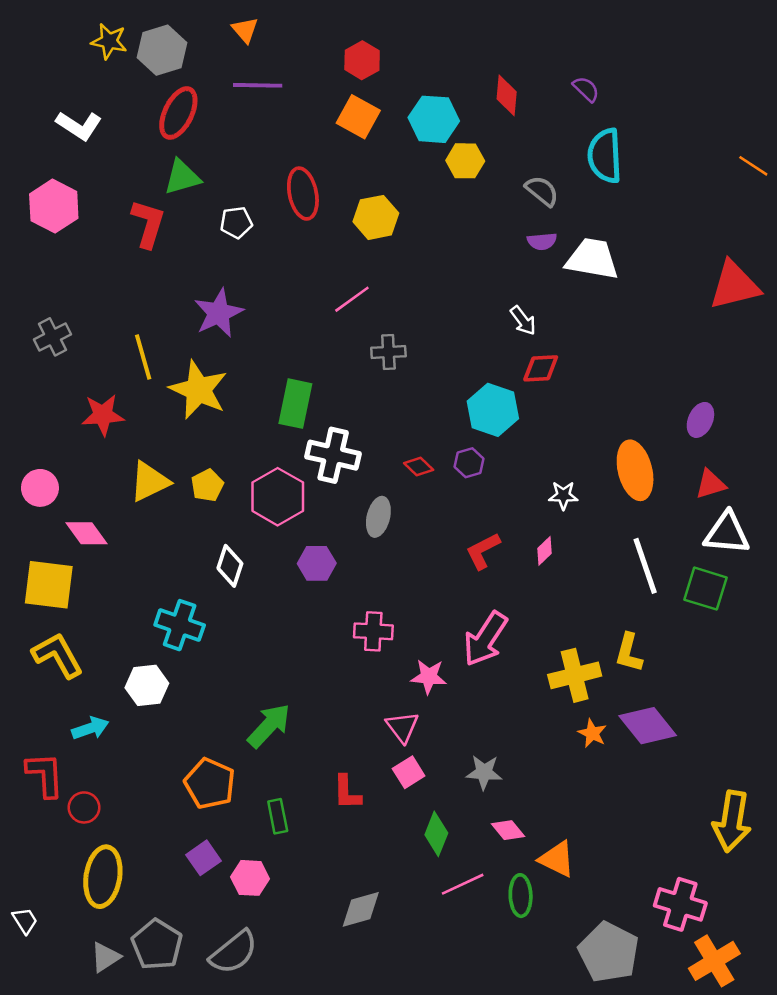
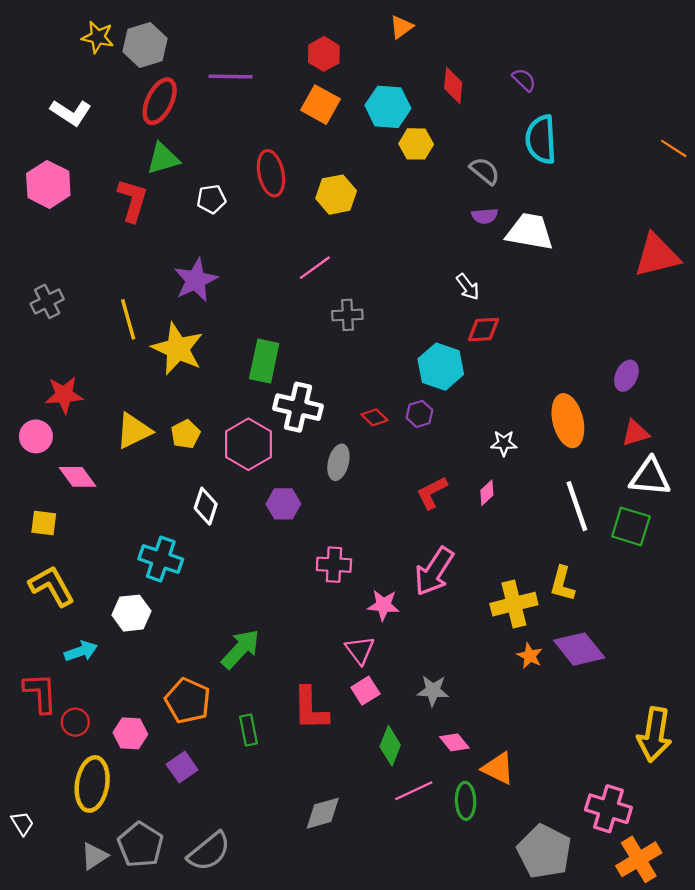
orange triangle: (245, 30) -> (401, 27), moved, turned 35
red star: (103, 415) -> (64, 395), moved
yellow square: (49, 585) -> (44, 523), size x0.6
red L-shape: (347, 792) -> (310, 709), size x1.4
pink hexagon: (250, 878) -> (130, 733), moved

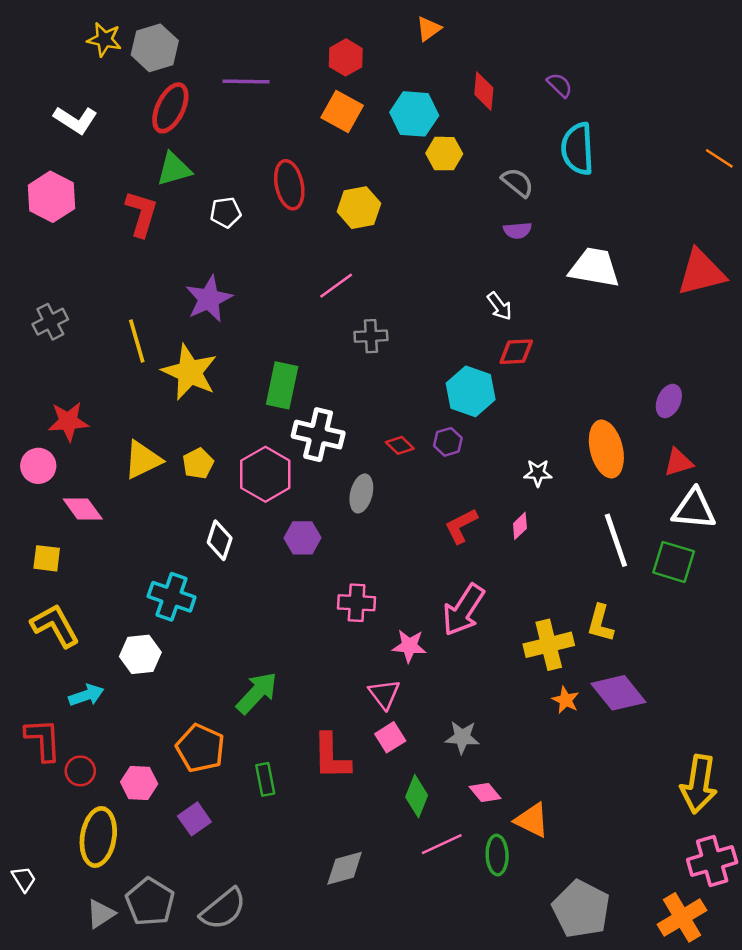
white trapezoid: (530, 232) -> (594, 268), moved
pink cross: (608, 809) -> (712, 861), moved, turned -33

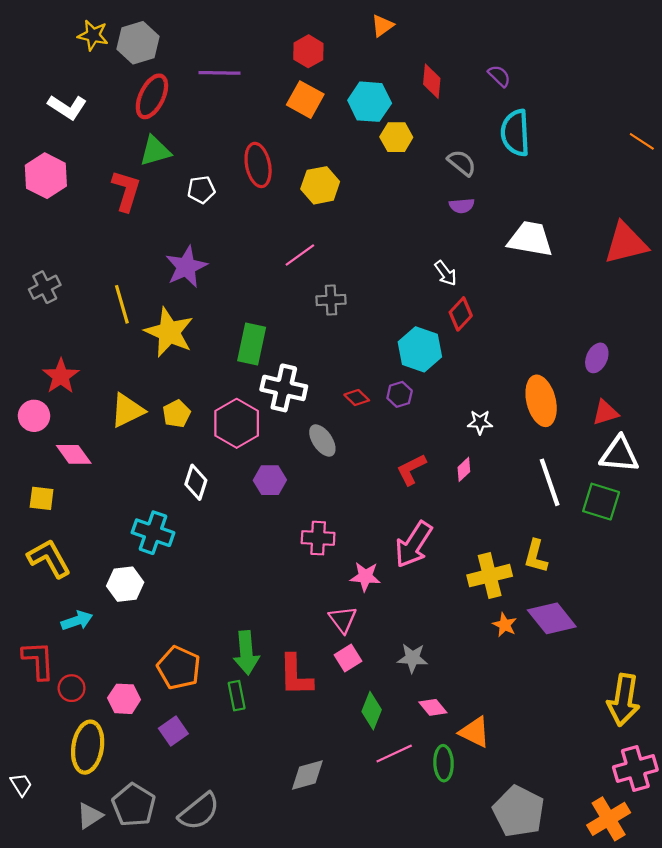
red diamond: (516, 352) -> (461, 314), turned -44
red star: (68, 421) -> (61, 376), turned -30
gray ellipse: (361, 493) -> (322, 440), turned -48
green arrow: (257, 693) -> (246, 653), moved, turned 132

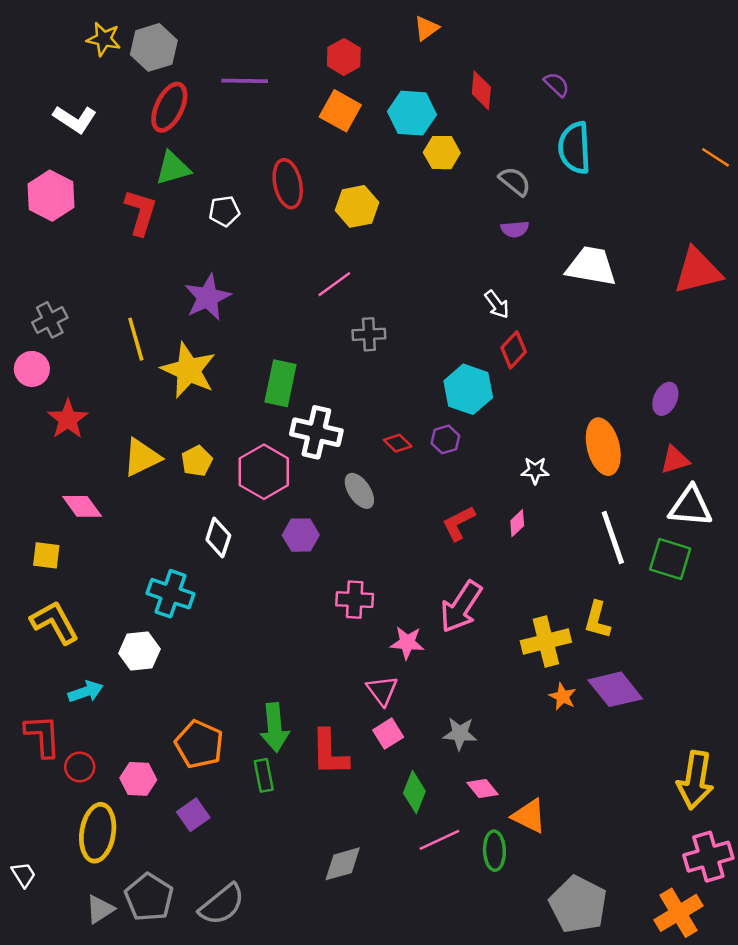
pink circle: (34, 416) -> (32, 369), moved

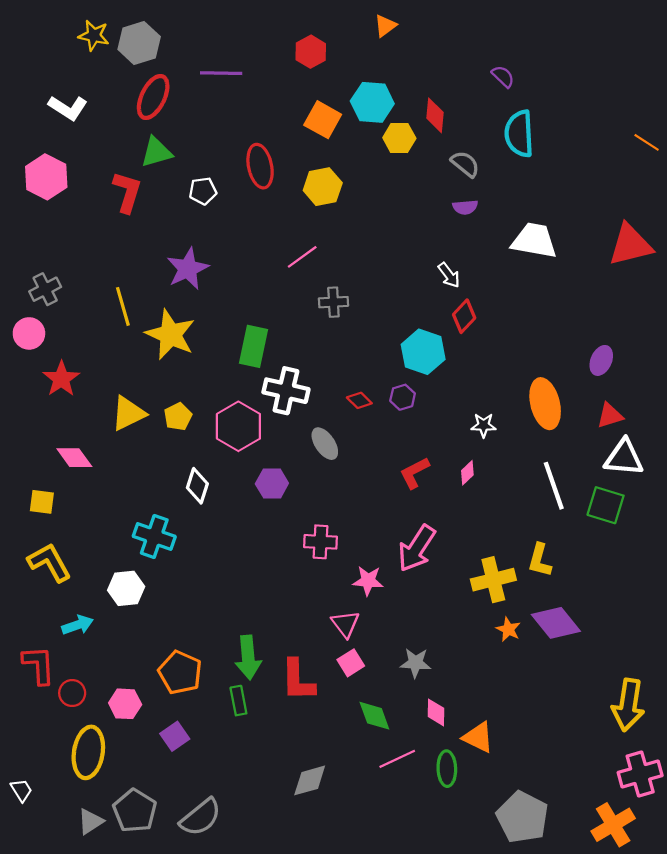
red diamond: (481, 90) -> (435, 115), moved
orange square: (340, 111) -> (323, 120), moved
pink diamond: (483, 789) -> (436, 712), turned 40
green diamond: (414, 792) -> (374, 716), turned -42

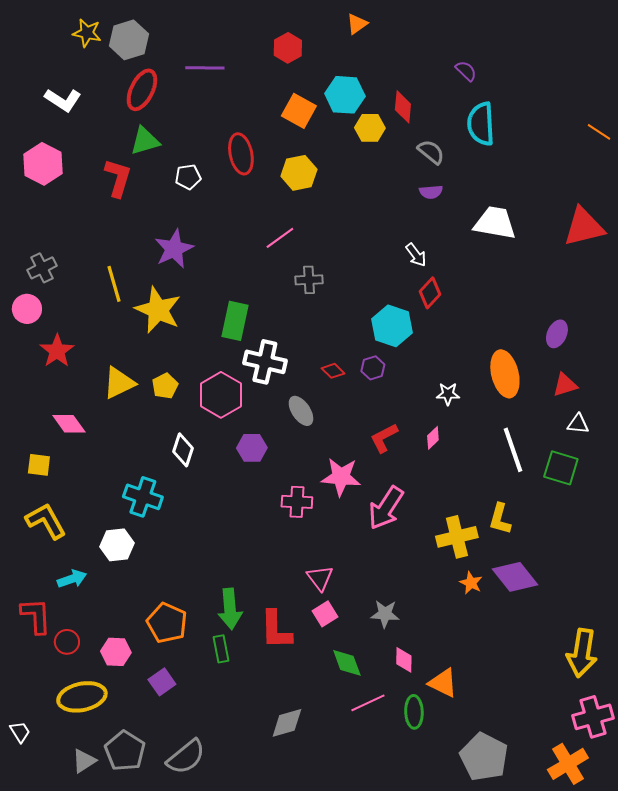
white triangle: (624, 458) -> (578, 424), size x0.6
pink star: (368, 581) -> (341, 477), moved, size x1.4
yellow ellipse: (88, 752) -> (82, 697), turned 69

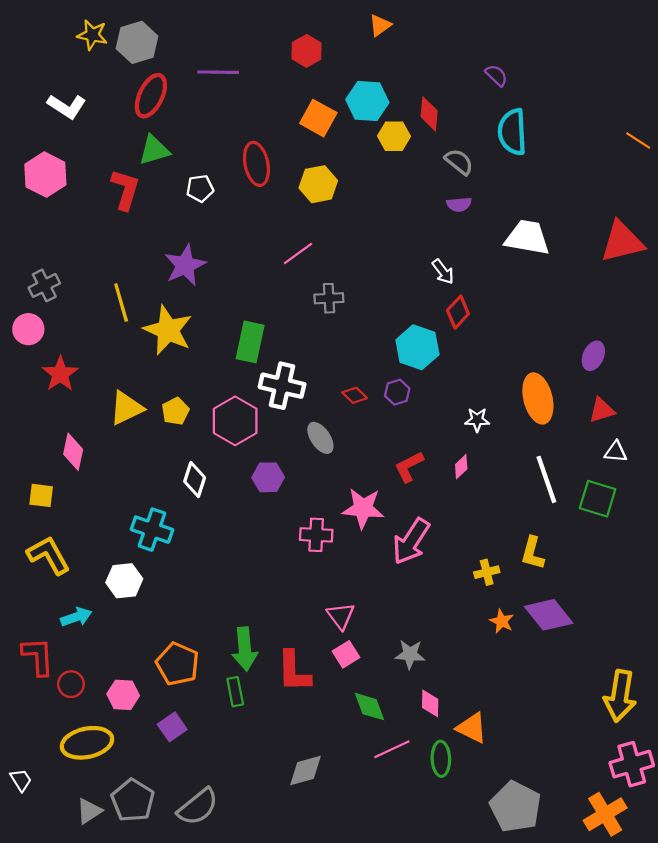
pink diamond: (69, 424) -> (73, 452), turned 48
yellow cross: (457, 537) -> (487, 572), size x0.6

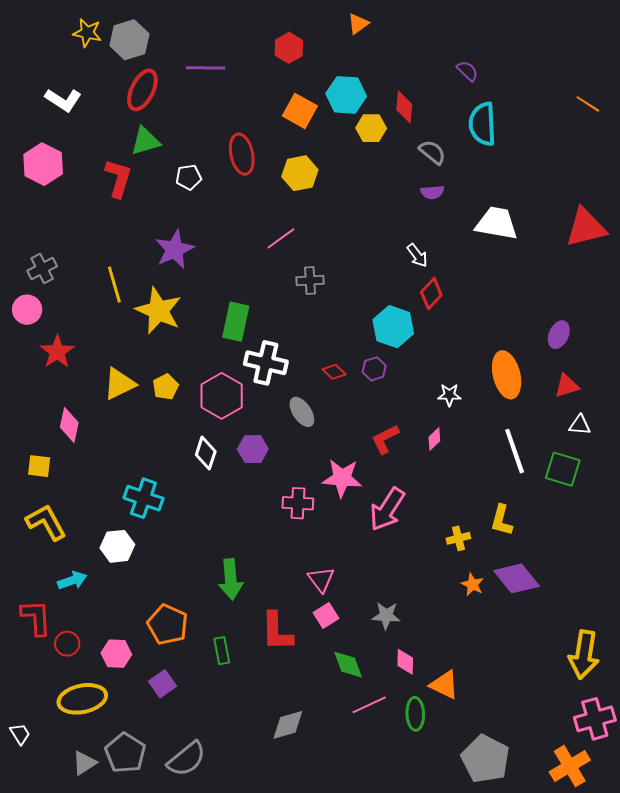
orange line: (638, 140) -> (588, 104), moved
white diamond: (195, 479) -> (206, 453), moved
green arrow: (245, 649) -> (231, 579), moved

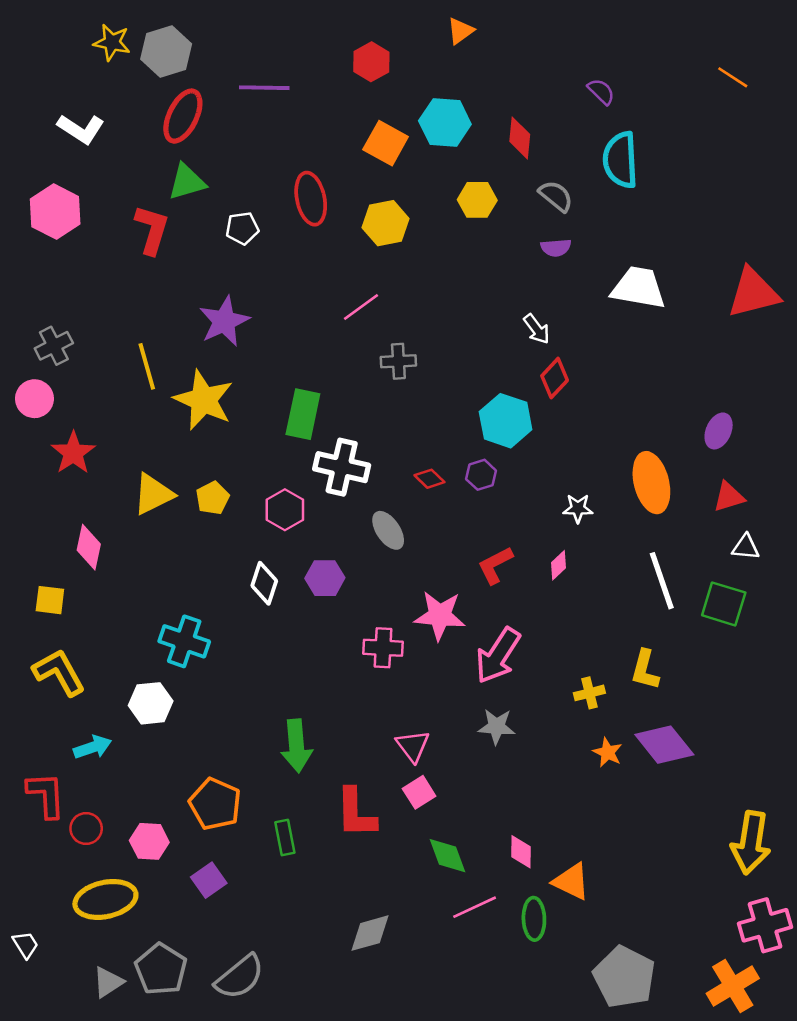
orange line: (588, 104) -> (733, 77), moved
yellow hexagon: (371, 128) -> (477, 200), moved
pink hexagon: (222, 396) -> (285, 510), size x0.7
gray star: (386, 616) -> (497, 727), moved

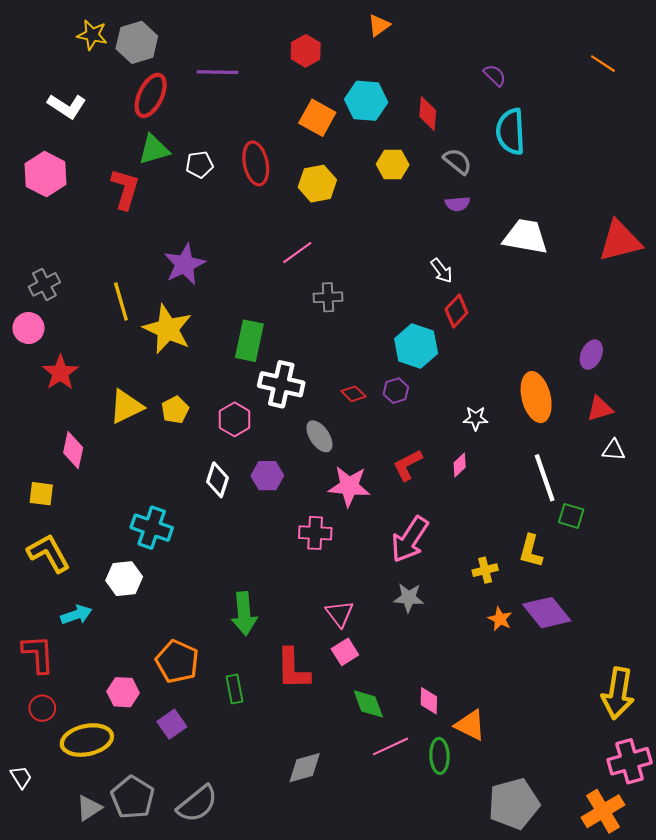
white pentagon: (242, 228) -> (199, 164), moved
green square: (724, 604) -> (571, 516), moved, size x0.7
pink star: (440, 616) -> (349, 486), moved
red circle: (86, 828) -> (42, 708), moved
gray pentagon: (624, 977) -> (514, 804), turned 30

